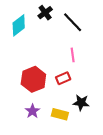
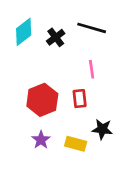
black cross: (45, 13) -> (56, 37), moved
black line: (73, 22) -> (92, 28), turned -30
red rectangle: (63, 78) -> (80, 99), turned -72

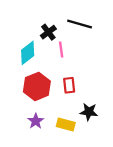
cyan diamond: (24, 32) -> (28, 53), moved
pink line: (92, 69) -> (61, 49), moved

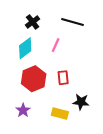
black cross: (48, 32) -> (33, 22), moved
pink line: (61, 49) -> (56, 45), turned 32
purple star: (36, 121) -> (23, 110), moved

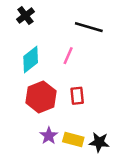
black cross: (33, 22) -> (25, 16), moved
black star: (81, 102) -> (99, 142), moved
purple star: (23, 110) -> (49, 136), moved

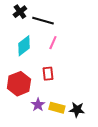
black line: (89, 27) -> (43, 21), moved
red rectangle: (77, 96) -> (48, 74), moved
red hexagon: (41, 97) -> (19, 84), moved

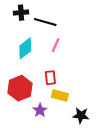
black cross: (20, 12) -> (21, 13), turned 32
yellow rectangle: (57, 108) -> (60, 96), moved

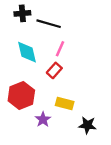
cyan diamond: (25, 48) -> (27, 52), turned -65
red rectangle: (50, 78) -> (54, 70), moved, turned 48

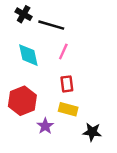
black cross: (22, 13) -> (24, 14), turned 35
red rectangle: (54, 70) -> (67, 84), moved, turned -49

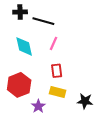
black cross: (24, 14) -> (20, 12), turned -32
black star: (92, 132) -> (85, 101), moved

